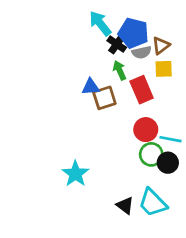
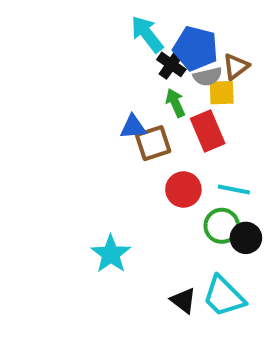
yellow square: (164, 69) -> (222, 93), moved
red circle: (146, 130) -> (183, 189), moved
cyan line: (171, 139) -> (234, 189), moved

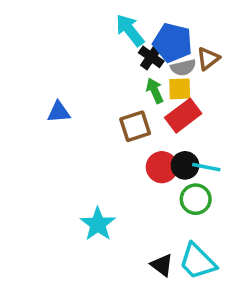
yellow square: (222, 93) -> (180, 89), moved
blue triangle: (133, 127) -> (59, 112), moved
red rectangle: (208, 131) -> (183, 116), turned 76
black circle: (246, 238) -> (185, 165), moved

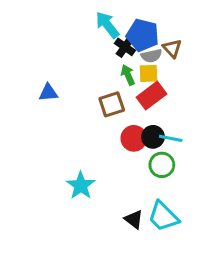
brown triangle: (208, 59) -> (172, 48), turned -36

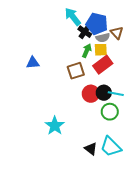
green arrow: (128, 75) -> (87, 51), turned 48

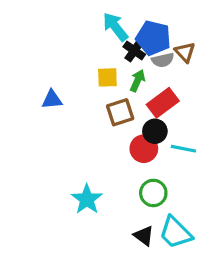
yellow square: (101, 50) -> (107, 77), moved
black circle: (104, 93) -> (155, 131), moved
green circle: (110, 112) -> (153, 193), moved

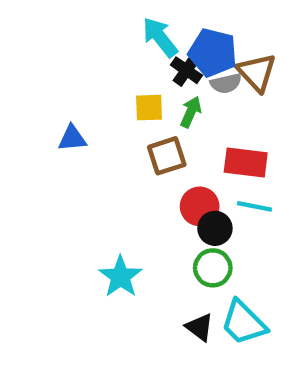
brown triangle: (185, 52) -> (257, 72), size x1.4
red rectangle: (163, 103) -> (246, 162), moved, turned 44
black circle: (155, 131) -> (215, 228), moved

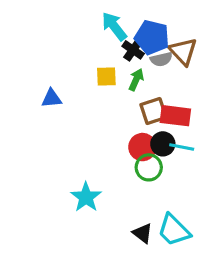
brown square: (167, 156) -> (153, 111), moved
black circle: (215, 228) -> (163, 144), moved
green circle: (213, 268) -> (149, 167), moved

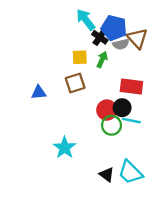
blue triangle: (52, 98) -> (39, 92), moved
brown square: (153, 111) -> (75, 83), moved
cyan line: (182, 147) -> (131, 121), moved

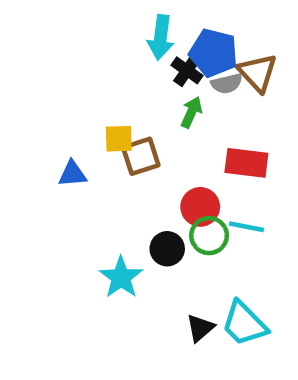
cyan arrow: (86, 20) -> (161, 37), turned -135
yellow square: (80, 57) -> (119, 139), moved
black circle: (122, 108) -> (167, 249), moved
black triangle: (107, 175) -> (200, 328), turned 42

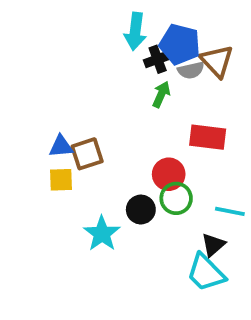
black cross: (187, 70) -> (158, 59), turned 35
yellow square: (119, 139) -> (61, 180), moved
brown square: (141, 156) -> (87, 154), moved
cyan line: (246, 227) -> (230, 211), moved
black triangle: (200, 328) -> (213, 245), moved

